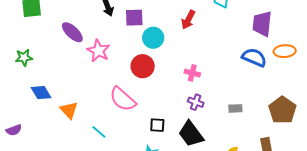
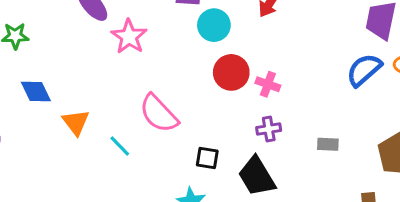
blue semicircle: (254, 57) -> (364, 70), turned -70
red circle: (143, 66) -> (231, 72), moved
purple cross: (196, 102) -> (269, 129), turned -35
cyan line: (99, 132) -> (120, 146), moved

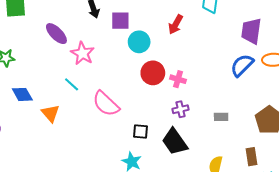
cyan line: (120, 146) -> (72, 84), moved

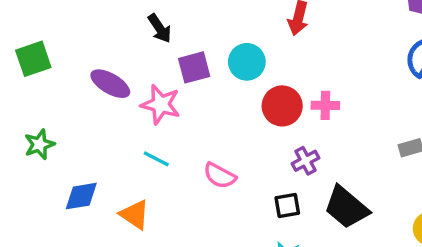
purple square: (120, 21) -> (194, 67), moved
blue diamond: (22, 94) -> (81, 196), turned -55
pink semicircle: (106, 104) -> (220, 176), size x0.7
purple cross: (181, 109) -> (305, 161), moved

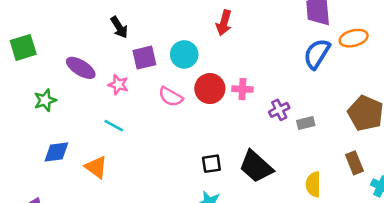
pink star: (161, 104) -> (118, 85), size x0.7
green star: (39, 144) -> (45, 100), moved
purple cross: (305, 161) -> (279, 110), moved
pink semicircle: (220, 176) -> (171, 97), moved

